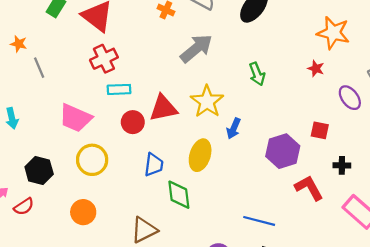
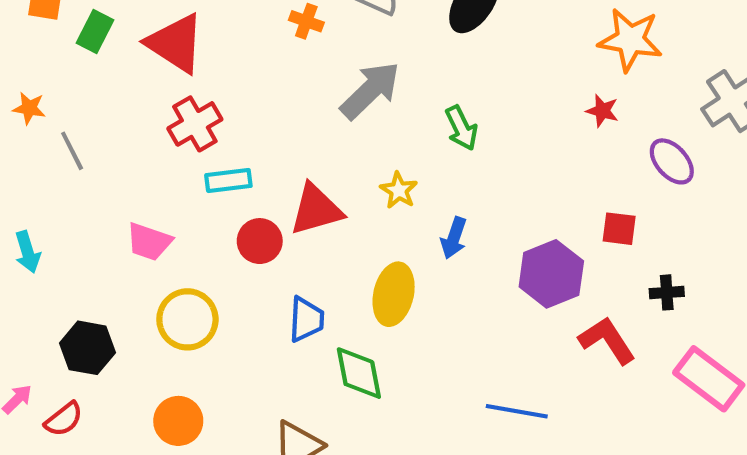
green arrow: (257, 74) -> (461, 128), moved
yellow star: (207, 101) -> (399, 190), size x0.6
pink trapezoid: (75, 118) -> (149, 242), size x0.7

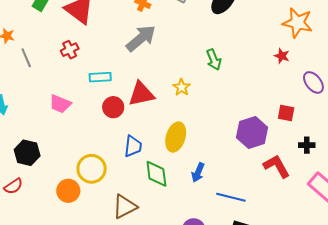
gray arrow: (370, 90) -> (141, 38), moved
red cross: (195, 124) -> (70, 50), moved, size x0.7
blue arrow: (454, 238) -> (198, 172), moved
yellow circle: (187, 319) -> (92, 169), moved

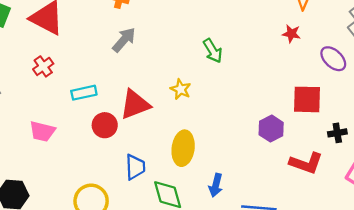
gray arrow: (141, 38) -> (124, 40), size x0.7
red square: (286, 113) -> (307, 99), size x1.5
purple hexagon: (252, 132) -> (271, 129), size x0.7
red L-shape: (277, 166) -> (306, 163), turned 148

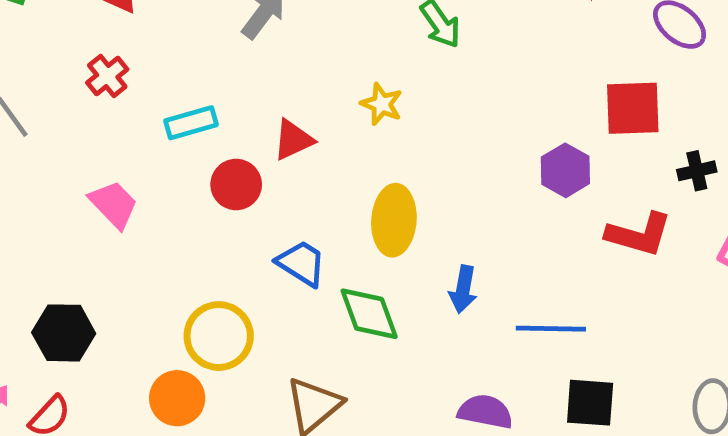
red triangle: (135, 104) -> (293, 140), size x0.7
pink trapezoid: (42, 131) -> (114, 204), turned -144
blue trapezoid: (135, 167) -> (301, 263), turned -52

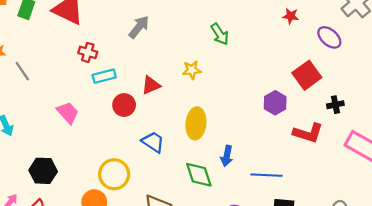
red cross: (107, 76) -> (88, 52), moved, turned -36
yellow star: (382, 104) -> (192, 70), turned -30
red square: (633, 108) -> (307, 75), turned -36
green diamond: (369, 314) -> (199, 175), moved

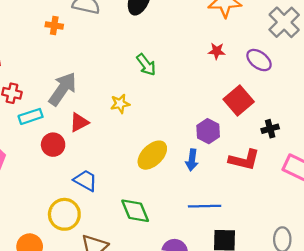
red star: (291, 16) -> (217, 51), moved
gray arrow: (139, 27) -> (63, 89), moved, size x1.4
yellow ellipse: (196, 123) -> (152, 155), moved, turned 44
blue arrow: (227, 156) -> (192, 160), moved
yellow circle: (114, 174) -> (64, 214), moved

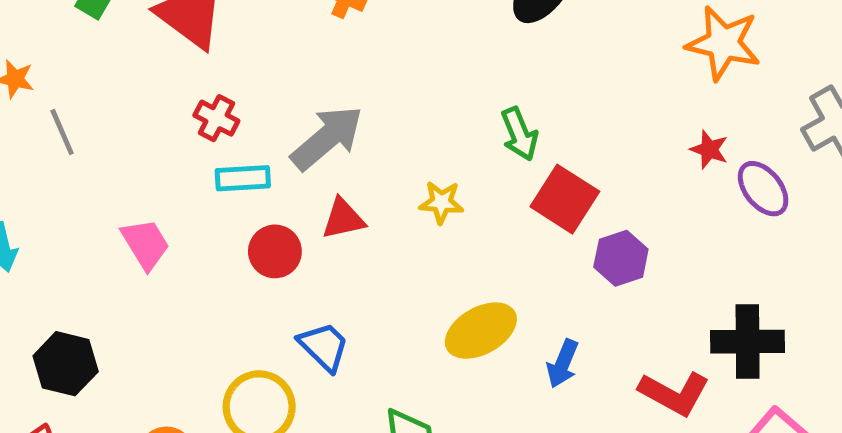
red star: (217, 51) -> (709, 149), moved
red square: (239, 100) -> (565, 199), moved, turned -32
black cross: (270, 129) -> (748, 342), size x1.8
purple hexagon: (208, 131) -> (621, 258), moved

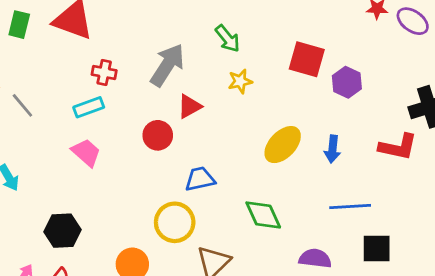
green arrow: (519, 134) -> (228, 38), moved
cyan rectangle: (243, 178) -> (89, 107), moved
blue trapezoid: (324, 347) -> (200, 179), turned -40

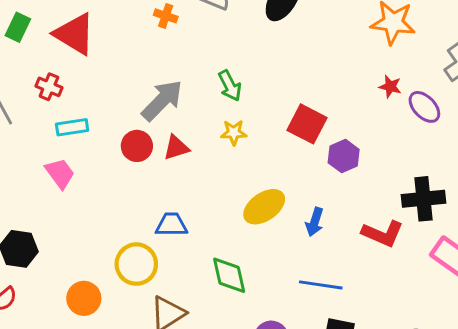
red cross: (104, 73) -> (49, 87), moved
red circle: (158, 135) -> (137, 146), moved

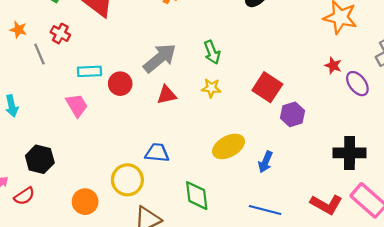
red cross: (49, 87) -> (60, 34), moved
red circle: (137, 146) -> (120, 84), moved
red L-shape: (383, 234) -> (326, 204), moved

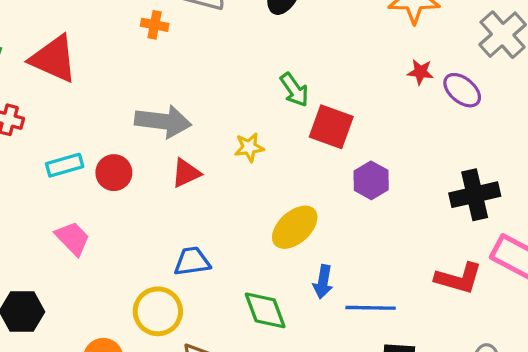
green arrow: (212, 52) -> (294, 90), moved
gray arrow: (160, 58) -> (163, 121), turned 60
pink trapezoid: (77, 105) -> (73, 238), moved
purple hexagon: (292, 114) -> (371, 180), moved
blue arrow: (265, 162) -> (323, 282), moved

